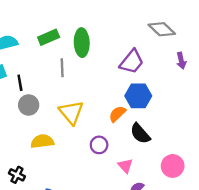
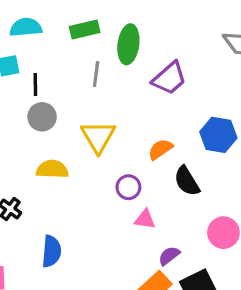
purple trapezoid: (132, 62) -> (169, 78), moved
blue hexagon: (138, 96) -> (218, 135), moved
pink triangle: (125, 166) -> (145, 219), moved, turned -49

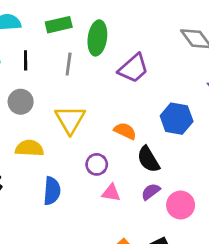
black line: (35, 85) -> (26, 60), moved
orange semicircle: (160, 149) -> (125, 131), turned 60
blue semicircle: (51, 251) -> (52, 191), moved
purple semicircle: (169, 256) -> (151, 192), moved

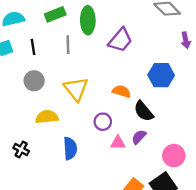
purple semicircle: (151, 192) -> (139, 137), moved
pink circle: (181, 205) -> (174, 156), moved

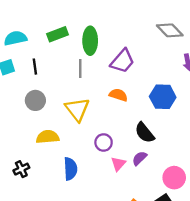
gray line: (68, 45) -> (80, 69), moved
orange semicircle: (121, 91) -> (118, 95), moved
pink triangle: (118, 143) -> (118, 164), turned -49
black cross: (21, 149) -> (21, 169), turned 35

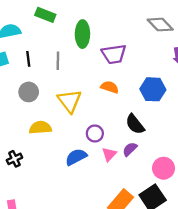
green rectangle: (58, 34) -> (45, 15), moved, turned 42
purple trapezoid: (122, 61) -> (114, 54), turned 40
gray line: (80, 69) -> (58, 61), moved
blue semicircle: (70, 169) -> (76, 157), moved, turned -115

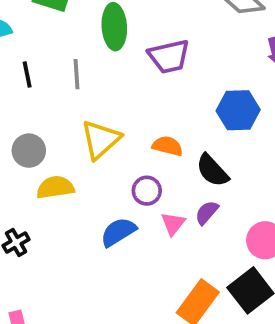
orange semicircle: (110, 87) -> (167, 146), moved
gray circle: (29, 92) -> (29, 151), moved
yellow triangle: (69, 101) -> (101, 140), turned 30

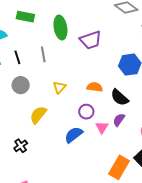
yellow triangle: (101, 140) -> (59, 87), size x0.6
gray circle: (29, 151) -> (21, 85), moved
yellow semicircle: (55, 187) -> (38, 115), turned -36

